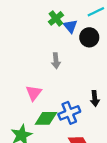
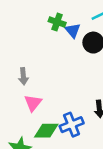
green cross: (56, 18) -> (57, 22), turned -32
gray arrow: (56, 61) -> (23, 76), moved

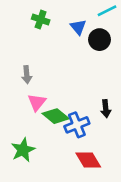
green cross: (57, 22) -> (41, 20), moved
green diamond: (46, 131) -> (56, 116), moved, turned 40

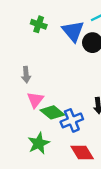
blue triangle: (78, 27) -> (73, 31), size x1.5
green star: (23, 150) -> (39, 143), moved

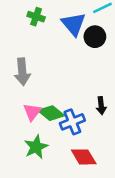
gray arrow: (26, 75) -> (22, 72), size x1.5
pink triangle: (35, 100) -> (32, 112), moved

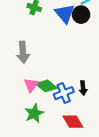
black circle: (95, 37) -> (81, 15), moved
black arrow: (101, 106) -> (83, 88), moved

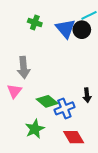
pink triangle: (31, 85) -> (14, 91), moved
black arrow: (83, 88) -> (87, 95), moved

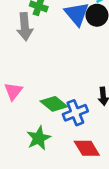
gray arrow: (24, 68) -> (25, 27), moved

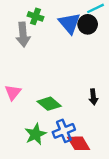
blue cross: (75, 113) -> (64, 131), moved

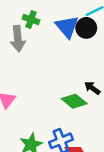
black arrow: (93, 97) -> (92, 88), moved, turned 133
green diamond: (49, 104) -> (74, 101), moved

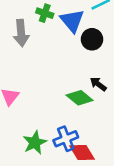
green cross: (31, 19) -> (45, 13), moved
black circle: (86, 28) -> (92, 39), moved

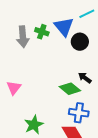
green cross: (45, 13) -> (42, 32), moved
blue cross: (66, 139) -> (79, 113), moved, turned 30

